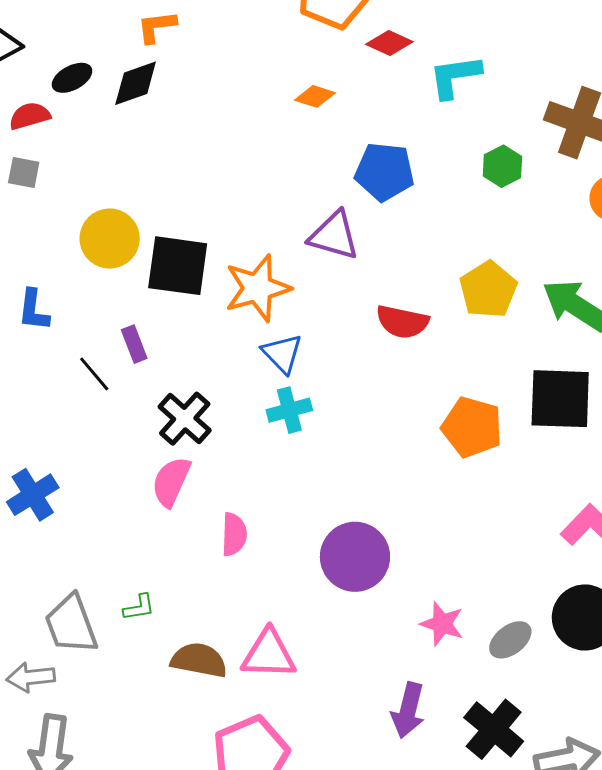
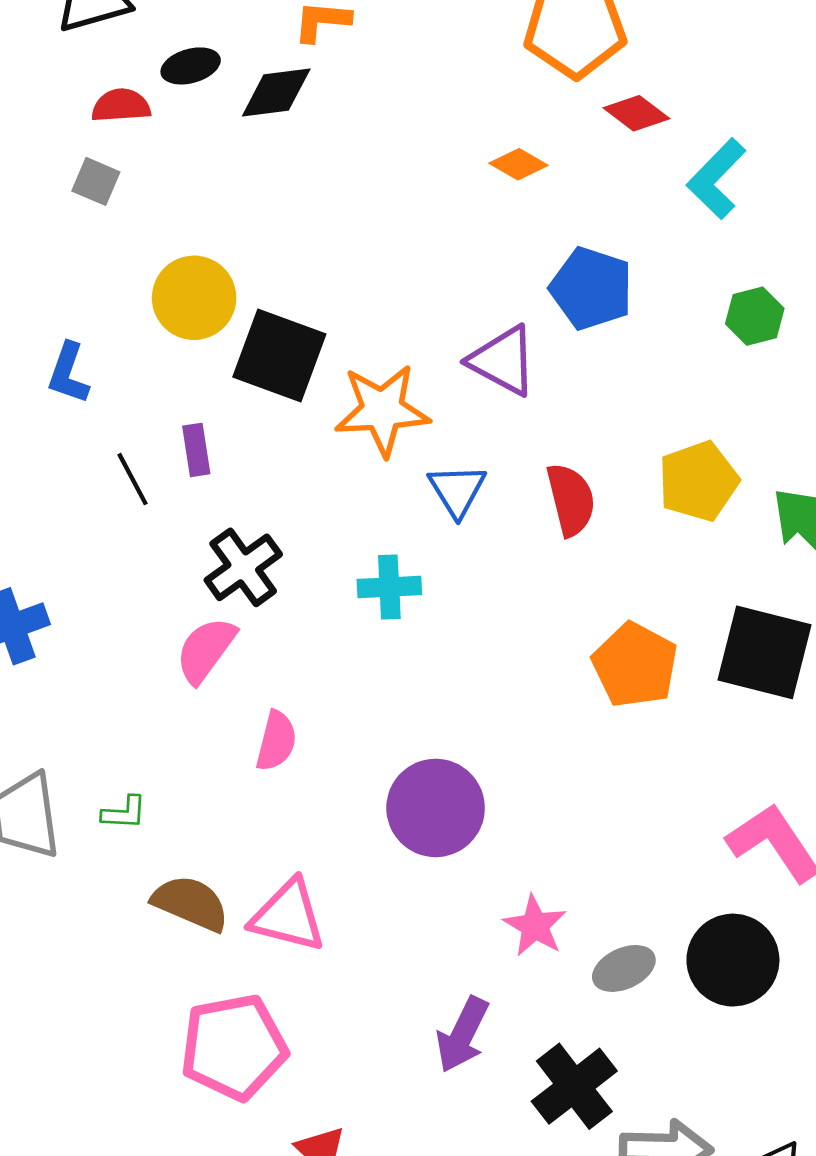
cyan L-shape: (455, 76) -> (716, 179), turned -50
red semicircle: (402, 322) -> (571, 500), turned -128
blue triangle: (282, 353) -> (457, 490), moved

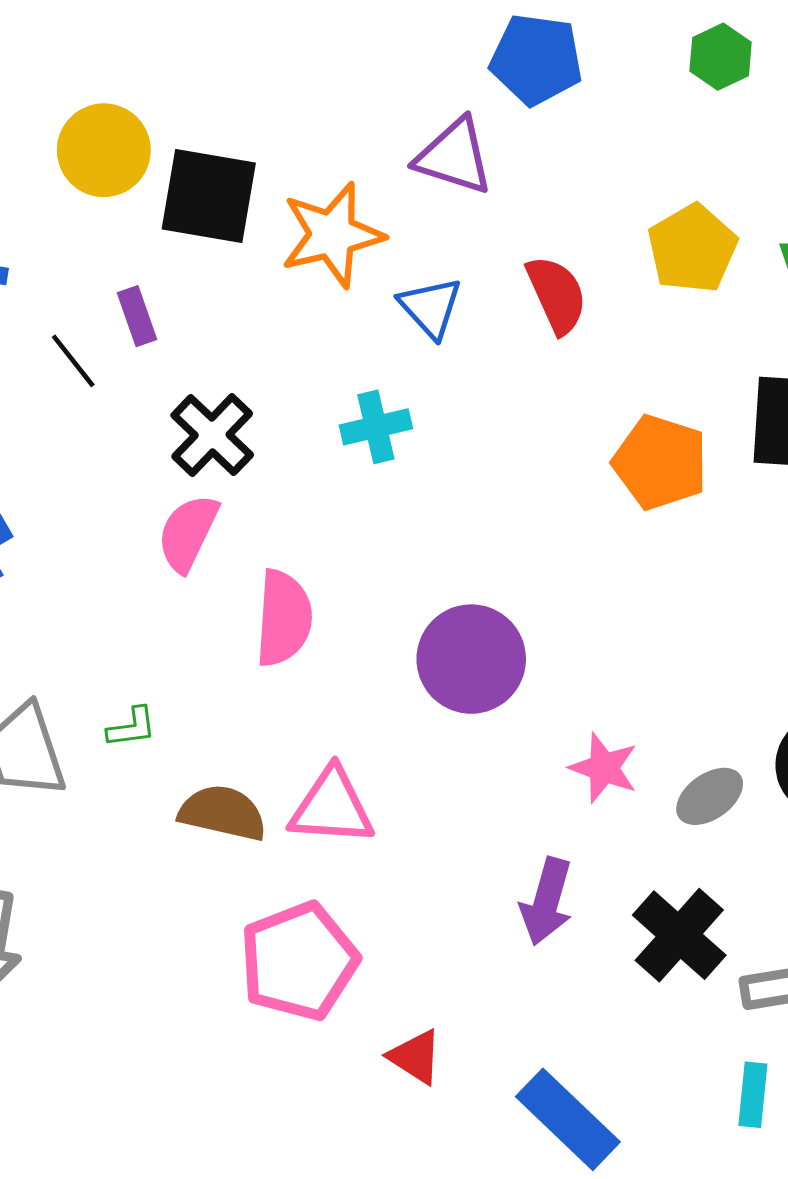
pink semicircle: (276, 741) -> (284, 618), size x1.4

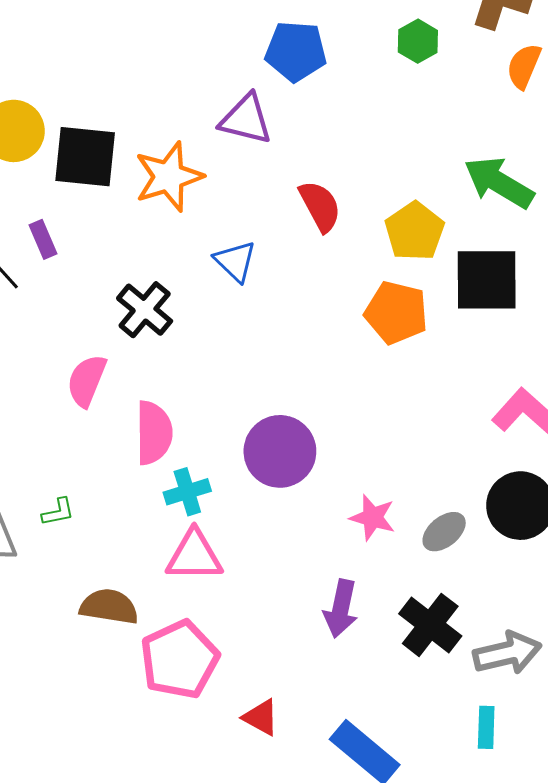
yellow pentagon: (692, 248) -> (415, 231), moved
blue triangle: (431, 307) -> (235, 261), moved
cyan cross: (376, 427) -> (187, 492), moved
black cross: (212, 435) -> (145, 310), moved
brown semicircle: (223, 813) -> (109, 607), moved

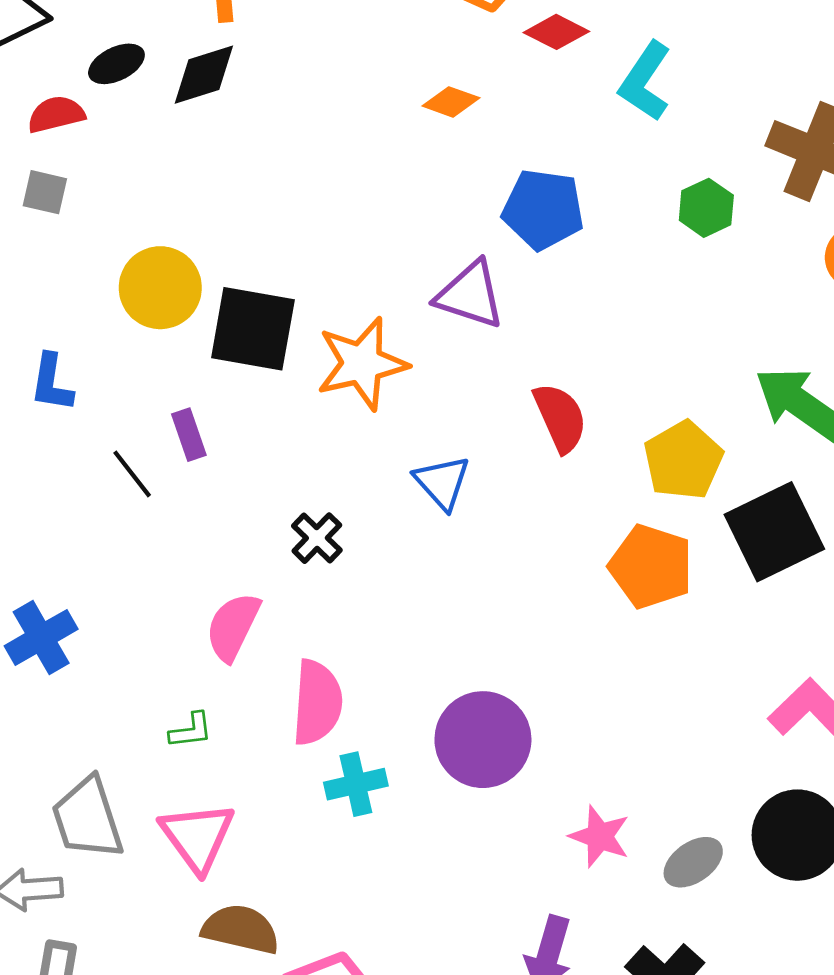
black square: (487, 280) -> (774, 532), turned -30
black cross: (145, 310) -> (317, 538), size x0.7
green L-shape: (58, 512) -> (191, 730), moved
pink triangle: (194, 556) -> (197, 837), moved, turned 50

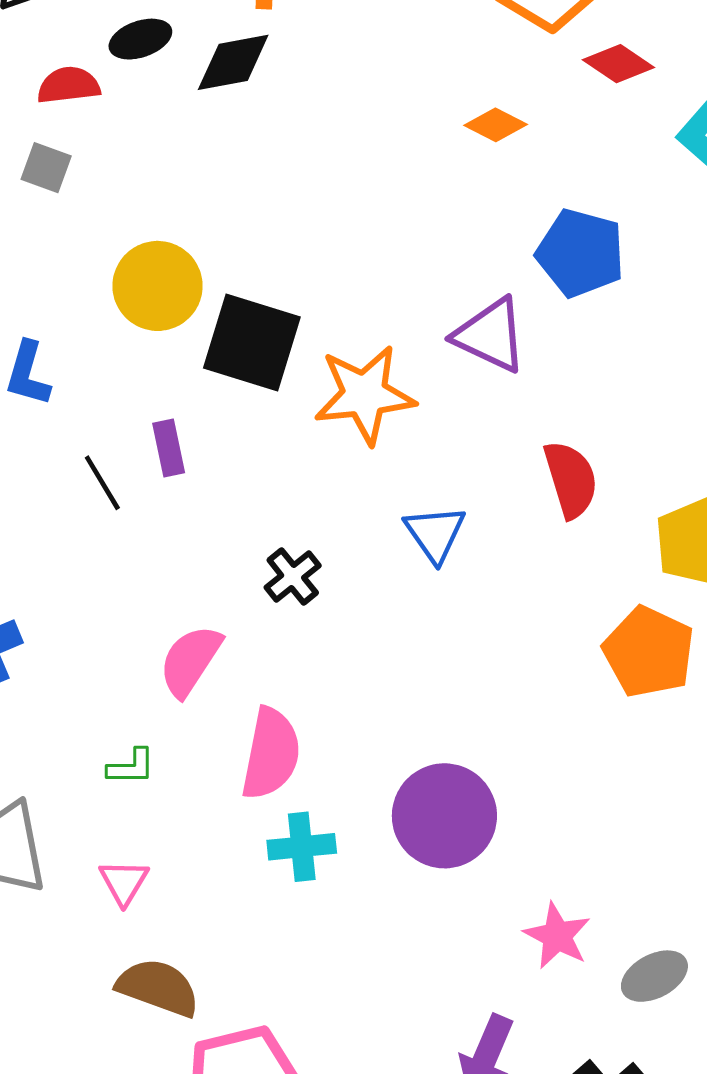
pink triangle: (197, 837) -> (124, 882), size x0.6

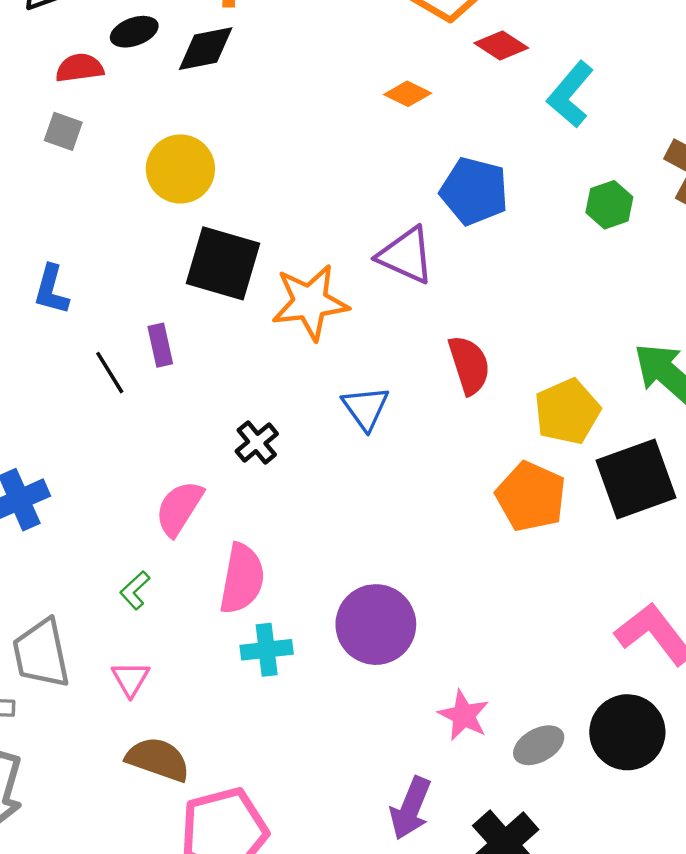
yellow circle: (158, 286) -> (180, 169), moved
green L-shape: (131, 767) -> (135, 590), turned 138

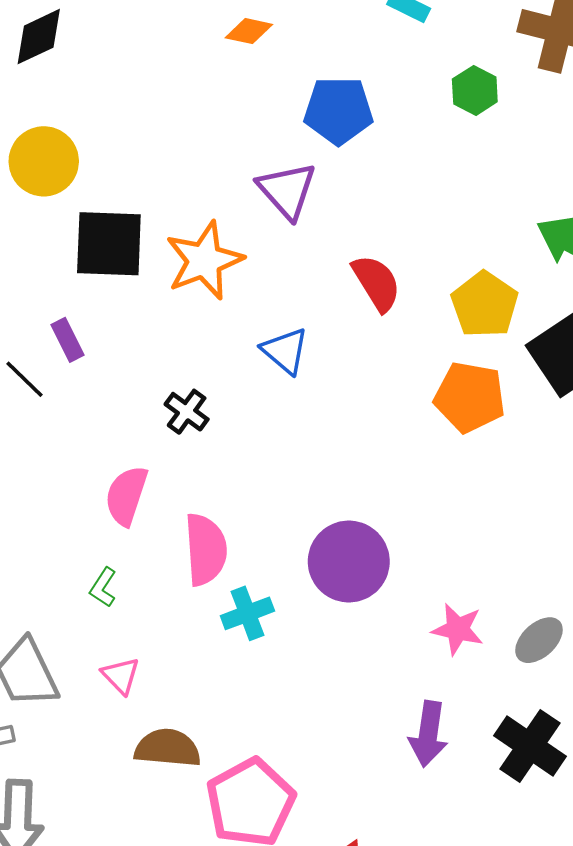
purple triangle: (406, 255) -> (287, 190), turned 38

